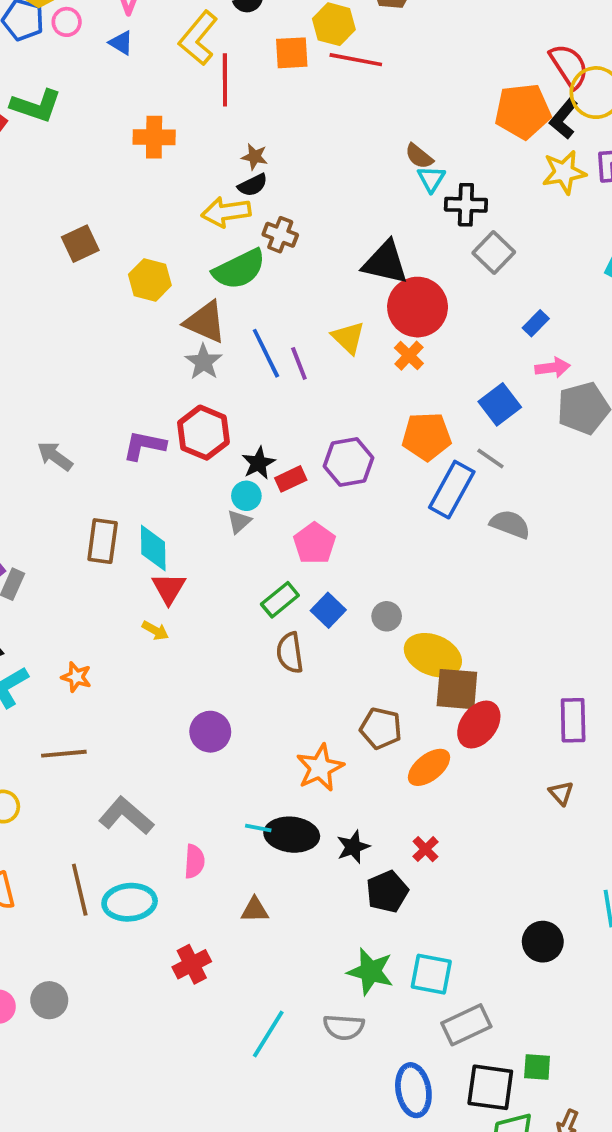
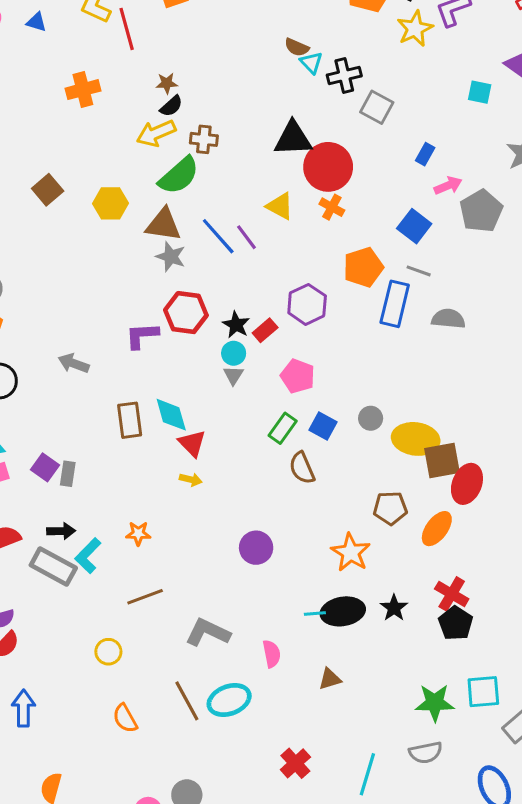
red cross: (425, 849) -> (452, 594), size x1.5
black pentagon: (387, 892) -> (456, 623), moved
red cross: (192, 964) -> (295, 763), moved

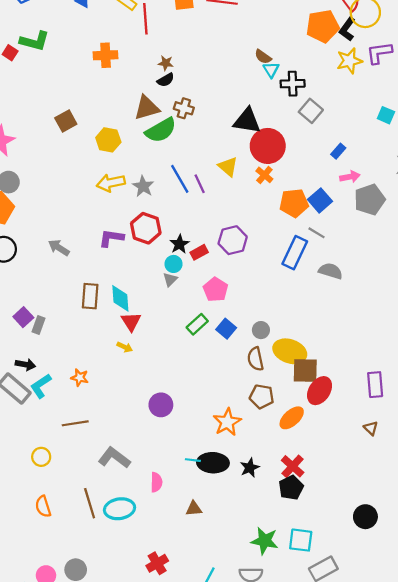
yellow arrow: (156, 133) -> (111, 183), moved
brown triangle: (163, 225) -> (147, 108), moved, turned -36
orange pentagon: (363, 267) -> (294, 203), moved
brown semicircle: (302, 468) -> (255, 359), moved

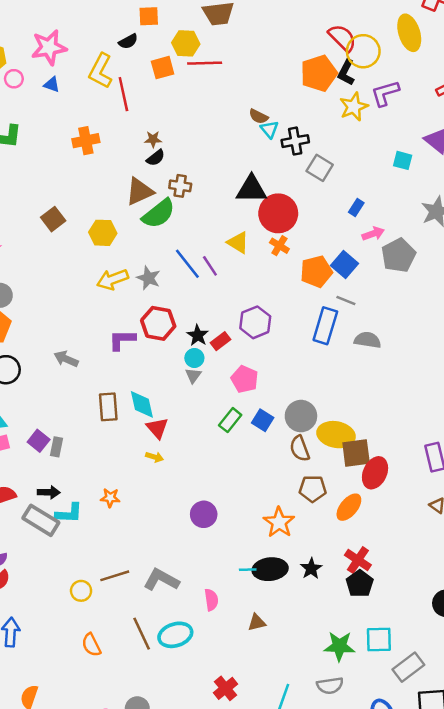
gray circle: (261, 330) -> (301, 416), size x1.6
cyan L-shape: (41, 386) -> (69, 513), turned -135
brown line: (75, 423) -> (115, 576), moved

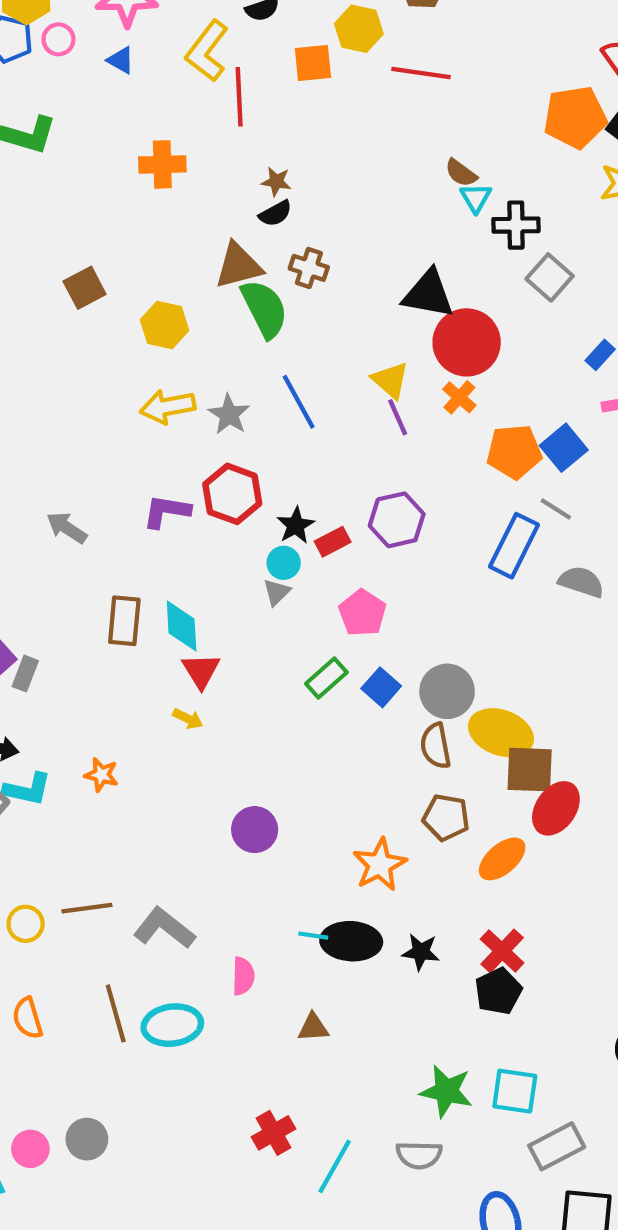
red line: (205, 63) -> (421, 73), moved
green semicircle: (159, 214) -> (264, 309), turned -88
purple line: (210, 266) -> (398, 417), moved
black star: (311, 569) -> (421, 952), turned 30
red cross: (225, 688) -> (274, 1133), moved

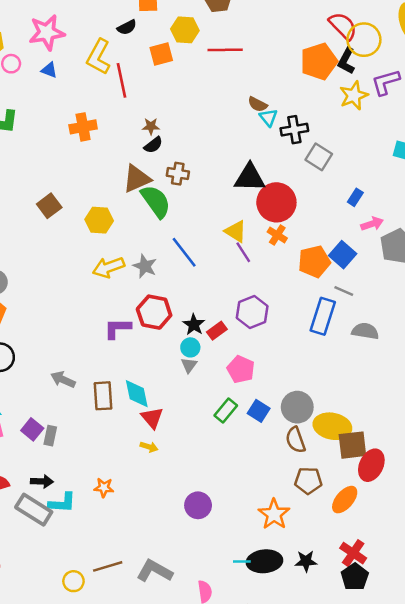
gray arrow: (67, 528) -> (63, 380), moved

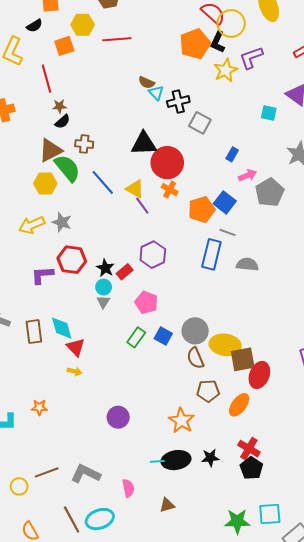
red line: (122, 80) -> (46, 79), moved
yellow hexagon: (99, 220) -> (45, 183), moved
blue line: (184, 252) -> (103, 182), moved

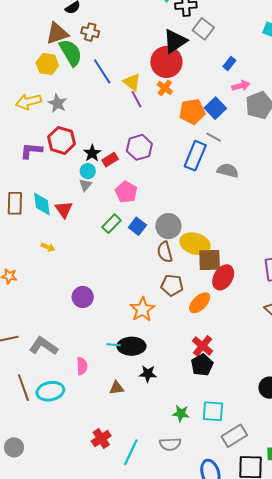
black triangle: (144, 144) -> (175, 41), moved, turned -40
red triangle: (76, 347) -> (64, 209), moved
black star: (210, 458) -> (148, 374), moved
green star: (237, 521) -> (181, 413), size x0.7

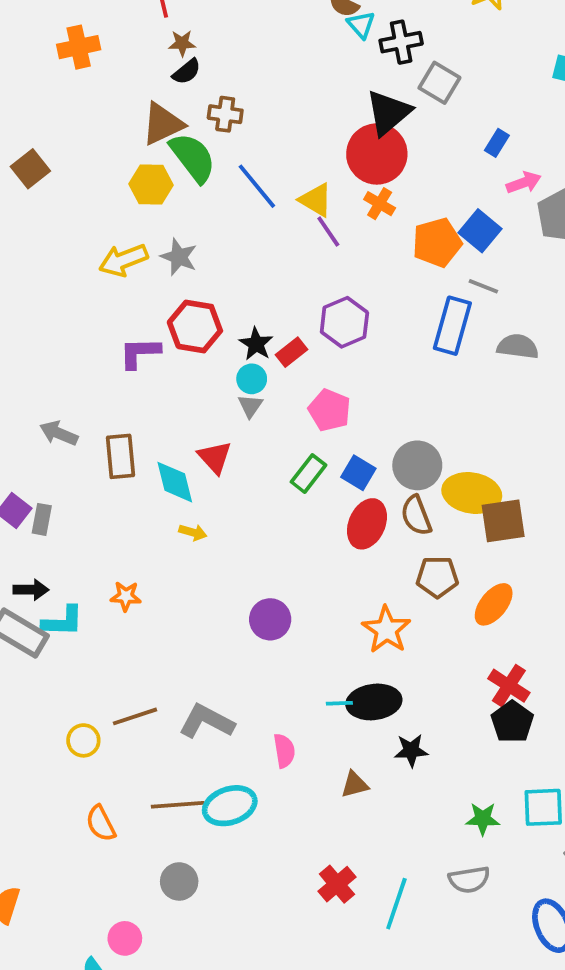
cyan diamond: (42, 204) -> (175, 482), moved
red ellipse: (223, 277) -> (367, 524), moved
brown line: (23, 388) -> (178, 805), turned -68
gray circle: (14, 447) -> (179, 881), moved

